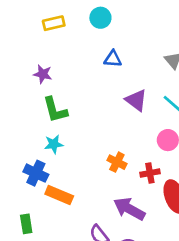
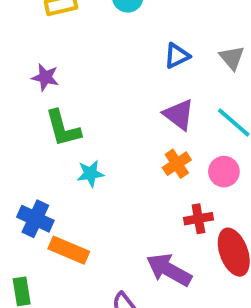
blue triangle: (113, 59) -> (177, 56), moved, turned -30
cyan star: (54, 144) -> (90, 174), moved
orange cross: (117, 162) -> (177, 164), moved, turned 30

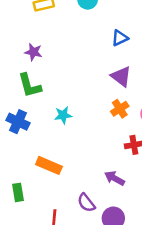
green L-shape: (63, 128) -> (30, 86), moved
blue cross: (35, 219) -> (18, 122), moved
purple arrow: (169, 270) -> (115, 178), size x0.7

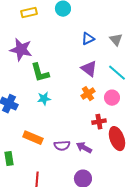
purple star: (33, 52) -> (21, 50), size x1.6
green L-shape: (30, 86) -> (40, 73), moved
purple semicircle: (86, 203) -> (62, 146), moved, turned -56

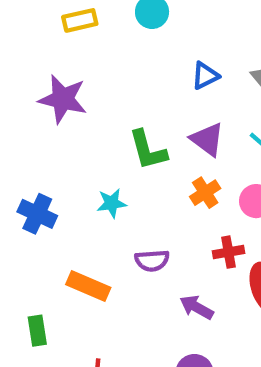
green L-shape: (40, 73) -> (148, 150), moved
purple semicircle: (62, 146) -> (152, 261), moved

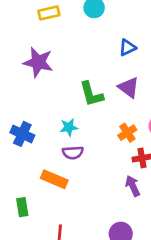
orange cross: (205, 193) -> (127, 133), moved
purple semicircle: (152, 261) -> (73, 153), moved
purple arrow: (197, 307) -> (133, 186), moved, turned 36

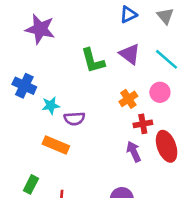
cyan star: (69, 127) -> (51, 105), moved
blue cross: (22, 134) -> (24, 86), moved
green rectangle: (22, 207) -> (31, 184), moved, turned 36

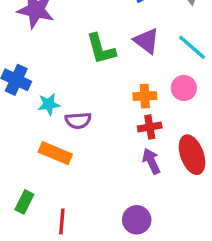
orange cross: (128, 99) -> (145, 96), turned 30
red cross: (143, 124) -> (150, 127), moved

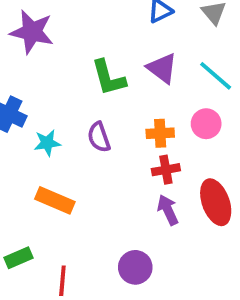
purple semicircle: (78, 121) -> (99, 137), moved, turned 75
green rectangle: (24, 202) -> (18, 258), turned 40
purple circle: (137, 220) -> (135, 267), moved

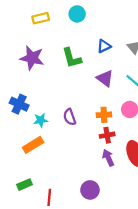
green L-shape: (108, 78) -> (72, 58), moved
orange rectangle: (55, 200) -> (33, 145), moved, turned -54

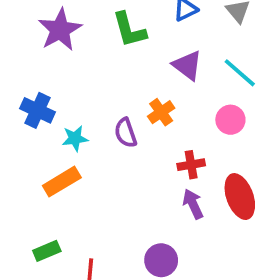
purple star: (32, 58) -> (60, 30), turned 30
orange cross: (104, 115) -> (161, 112), moved, turned -32

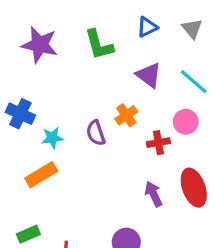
purple star: (60, 30) -> (40, 45), turned -30
red cross: (191, 165) -> (158, 143), moved

